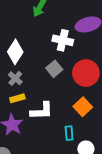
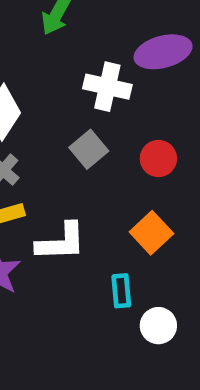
red circle: (86, 73) -> (158, 159), size x0.6

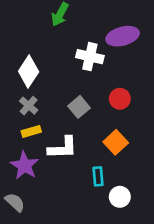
gray square: (89, 149) -> (79, 107), moved

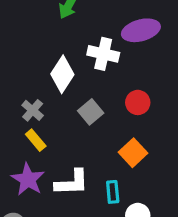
white diamond: (29, 72) -> (62, 74), moved
yellow rectangle: (31, 131) -> (36, 140), turned 66
white L-shape: (63, 148) -> (72, 183), moved

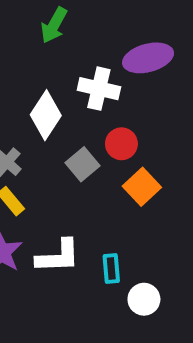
red circle: (138, 102) -> (121, 144), moved
orange square: (133, 153) -> (142, 187), moved

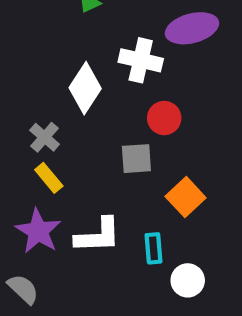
gray square: (83, 164) -> (136, 159), moved, turned 36
orange square: (142, 187) -> (186, 197), moved

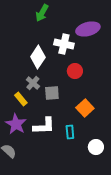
gray cross: (45, 137) -> (33, 83), moved
gray square: (136, 159) -> (52, 93), moved
white circle: (188, 280) -> (96, 147), moved

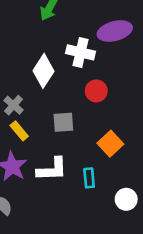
gray cross: (33, 83) -> (14, 105), moved

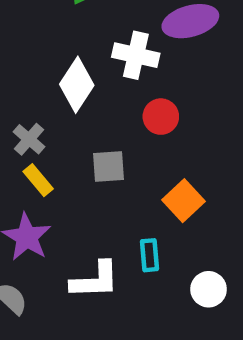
white L-shape: (52, 169) -> (95, 280), moved

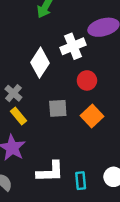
white cross: (136, 55) -> (73, 46), turned -35
orange square: (184, 201) -> (92, 116), moved
cyan rectangle: (149, 255) -> (81, 181), moved

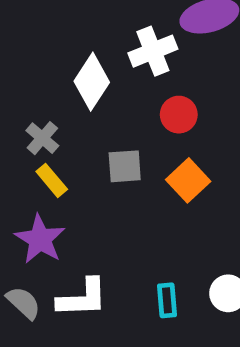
white L-shape: (50, 172) -> (82, 298), moved

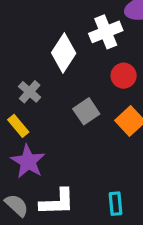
gray square: (125, 166) -> (86, 111), turned -30
yellow rectangle: (52, 180) -> (18, 126), moved

